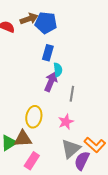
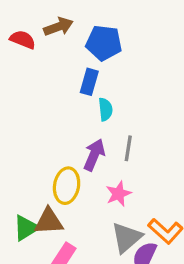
blue pentagon: (46, 23) -> (104, 43), moved
purple arrow: (51, 82) -> (94, 155), moved

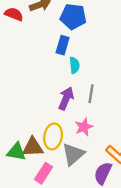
yellow ellipse: (67, 186) -> (53, 136), moved
green triangle: (26, 228) -> (16, 152), turned 42
gray triangle: (127, 238) -> (73, 154), moved

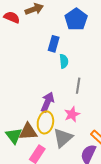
blue pentagon: (73, 17) -> (76, 19), moved, turned 30
purple arrow: (66, 98) -> (47, 102), moved
green triangle: (16, 152) -> (14, 136), turned 42

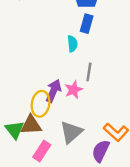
blue rectangle: (54, 44) -> (87, 24), moved
pink star: (72, 114) -> (74, 90), moved
yellow ellipse: (45, 122) -> (41, 104), moved

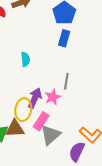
cyan semicircle: (72, 44) -> (25, 59), moved
pink rectangle: (42, 151) -> (41, 121), moved

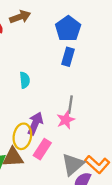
pink star: (53, 97) -> (66, 120), moved
gray triangle: (51, 135) -> (73, 164), moved

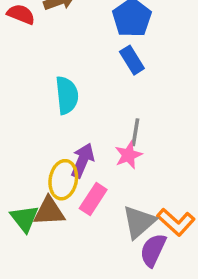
blue rectangle: (68, 57) -> (132, 60), turned -48
cyan semicircle: (25, 80) -> (67, 95), size x1.5

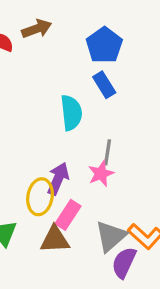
cyan semicircle: (67, 95) -> (71, 113), moved
brown triangle: (49, 211) -> (55, 240), moved

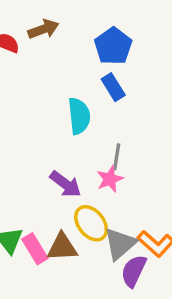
purple arrow: (58, 179) -> (66, 184), turned 104
yellow ellipse: (40, 197) -> (91, 223), moved, turned -48
pink rectangle: (68, 215) -> (35, 249), moved, turned -64

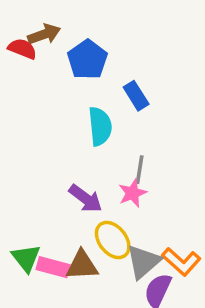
brown arrow: (43, 29) -> (44, 34), moved
blue pentagon: (113, 46) -> (87, 60), moved
pink rectangle: (35, 249) -> (53, 267), turned -44

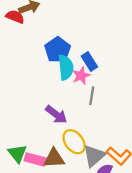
blue pentagon: (87, 60) -> (58, 50), moved
blue rectangle: (136, 96) -> (89, 61), moved
pink star: (132, 193) -> (81, 76), moved

